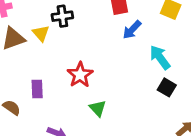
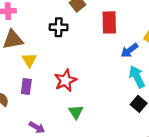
blue arrow: (132, 30) -> (129, 50), moved
yellow triangle: (41, 33) -> (29, 60), moved

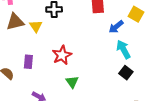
yellow triangle: (29, 60) -> (36, 26), moved

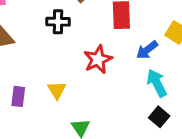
yellow triangle: (36, 26) -> (57, 90), moved
red star: (62, 55) -> (98, 59), moved

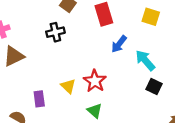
blue arrow: (147, 50) -> (119, 44), moved
red star: (98, 59) -> (95, 81), moved

